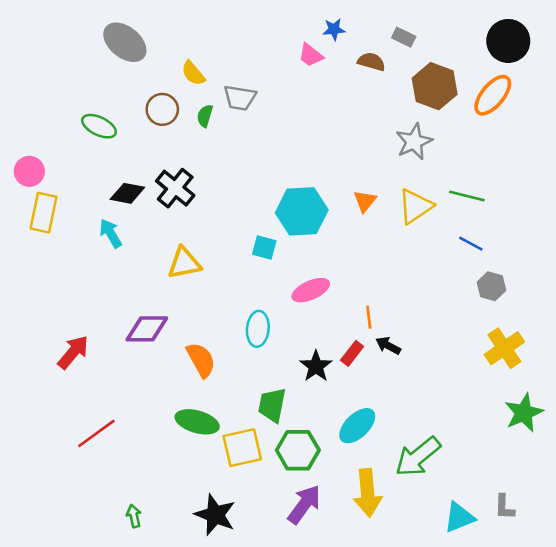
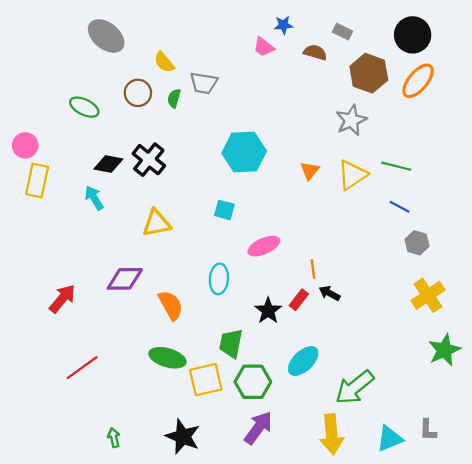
black circle: (508, 41) -> (413, 35), moved
cyan hexagon: (302, 211) -> (244, 152), moved
yellow arrow: (368, 493) -> (332, 434), moved

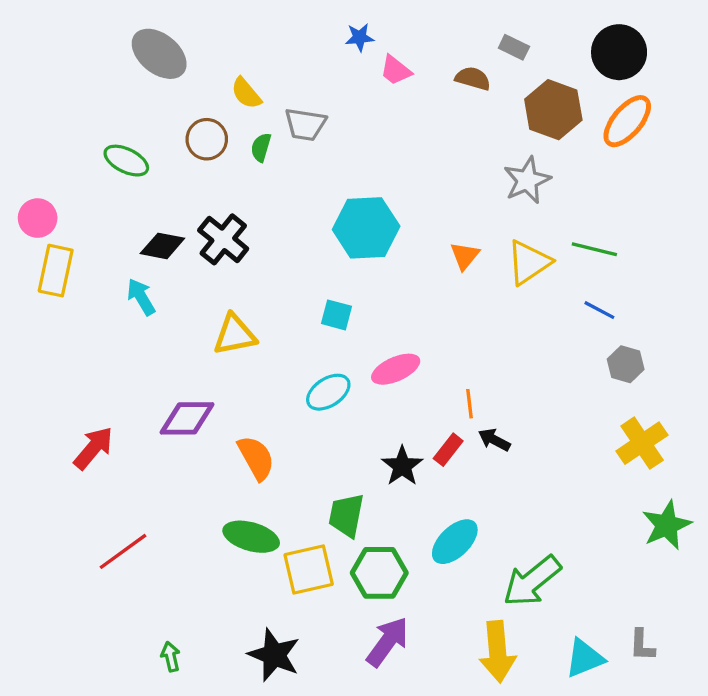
blue star: (283, 25) -> (360, 37), moved
cyan ellipse: (219, 279) -> (328, 392), moved, turned 52

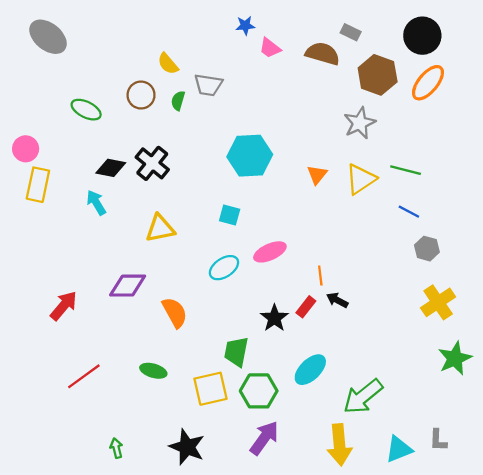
gray ellipse: (159, 54) -> (48, 37), moved
brown semicircle: (473, 78) -> (323, 54), size x1.4
green ellipse: (251, 537) -> (153, 371), moved, size x0.7

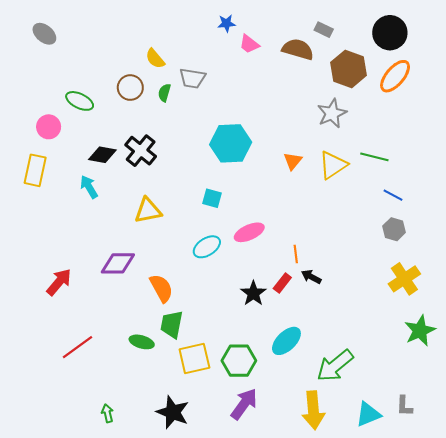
gray ellipse: (48, 37) -> (44, 34), size x0.7
pink circle: (26, 149) -> (49, 127), moved
blue line: (409, 212) -> (393, 195), moved
green trapezoid: (236, 352) -> (172, 324), moved

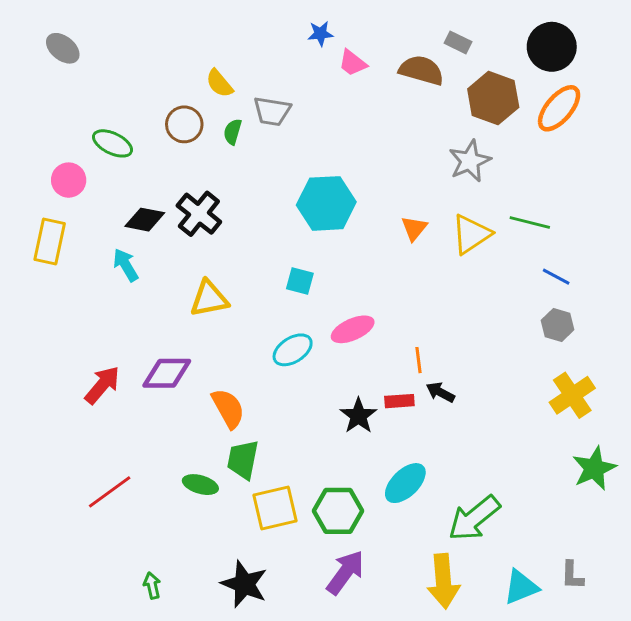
red arrow: (59, 282) -> (102, 385), moved
red rectangle: (282, 283) -> (399, 401), turned 48

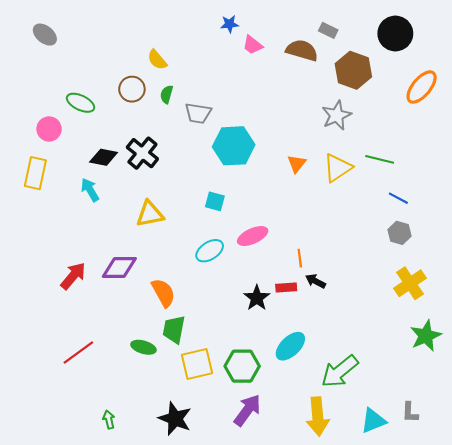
orange ellipse: (559, 108) -> (422, 87), moved
gray trapezoid: (272, 111) -> (198, 113), moved

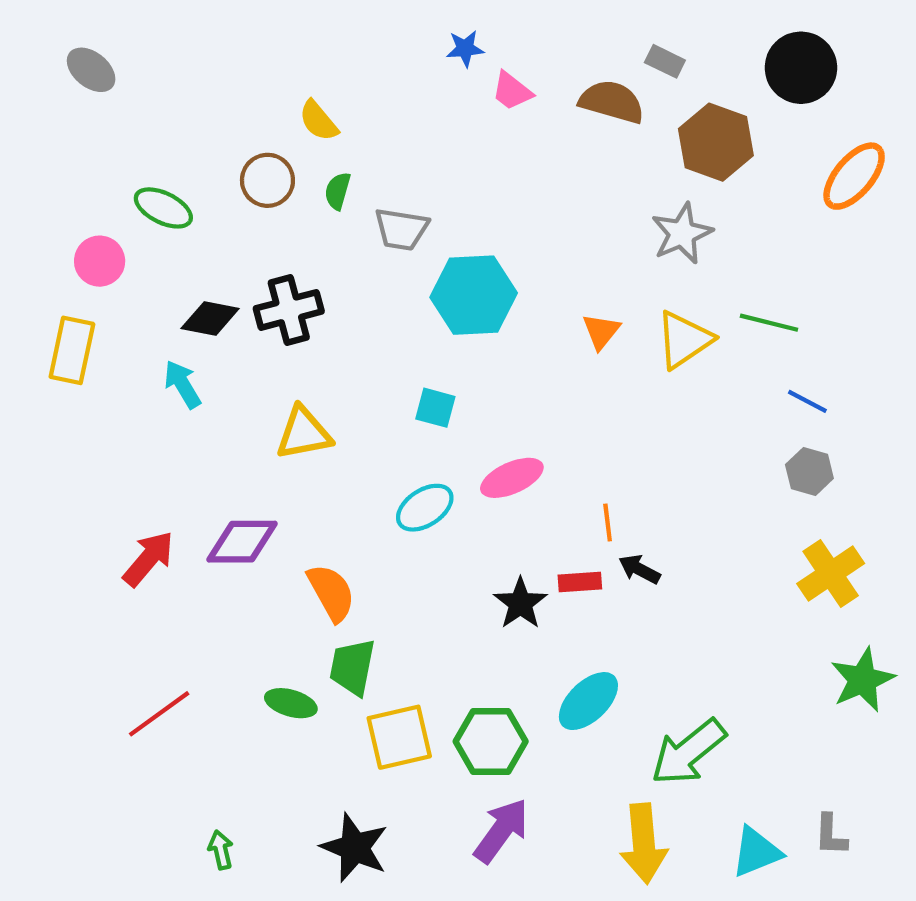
black cross: (142, 153) -> (289, 310), turned 36

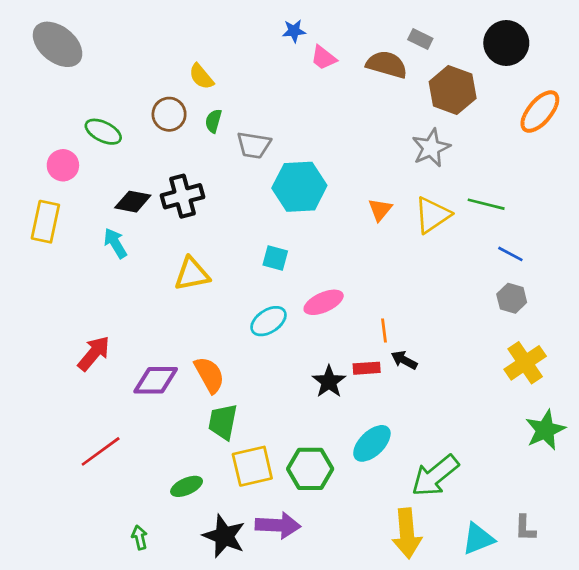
gray ellipse: (91, 70) -> (58, 44), size x1.6
purple diamond: (242, 542) -> (156, 380), moved
green ellipse: (291, 703) -> (187, 486), moved, turned -40
purple arrow: (501, 831) -> (278, 525), moved, turned 57

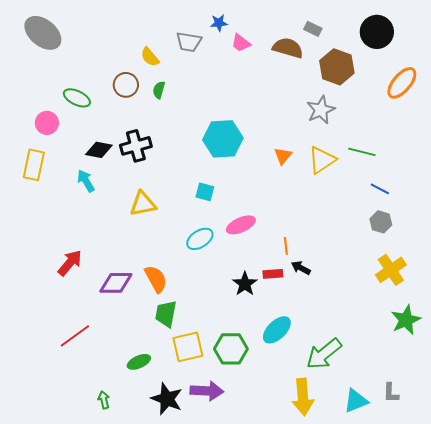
gray trapezoid: (254, 145) -> (189, 42), moved

